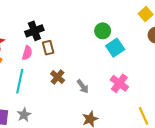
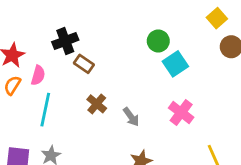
brown rectangle: (48, 48) -> (84, 64), turned -40
pink semicircle: (27, 53) -> (38, 75), moved

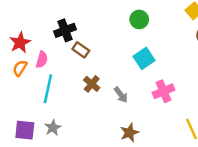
green circle: (158, 41) -> (139, 19), moved
cyan square: (175, 64) -> (144, 58), moved
pink cross: (181, 113) -> (163, 91), turned 30

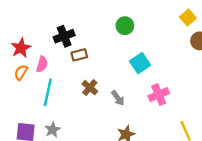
green circle: (139, 19) -> (125, 26), moved
brown rectangle: (81, 50) -> (79, 55), turned -49

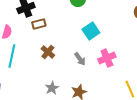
gray arrow: (118, 98) -> (80, 59), moved
gray star: (52, 130) -> (52, 88), moved

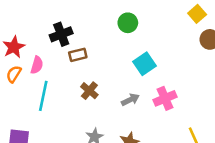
gray arrow: (80, 59) -> (130, 100), turned -80

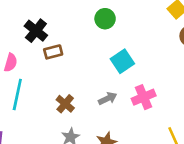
black cross: (61, 34) -> (36, 31), turned -30
brown cross: (89, 91) -> (65, 104), moved

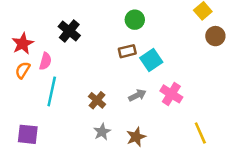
brown rectangle: (53, 52) -> (127, 51), moved
pink cross: (144, 97) -> (171, 94), turned -35

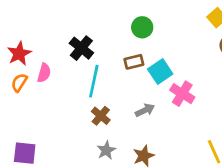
black cross: (69, 31) -> (81, 48), moved
cyan line: (52, 91) -> (94, 81), moved
pink cross: (171, 94) -> (182, 94), moved

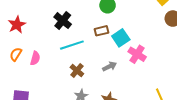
pink semicircle: (44, 73) -> (35, 58), moved
cyan line: (94, 81) -> (72, 45), turned 60
orange semicircle: (19, 83) -> (16, 54), moved

